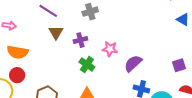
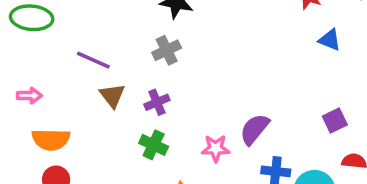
pink star: (110, 49) -> (216, 148), moved
green cross: (87, 64) -> (154, 145), moved

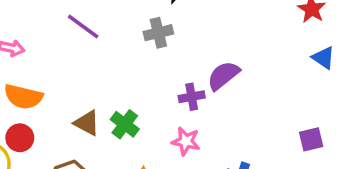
brown triangle: (112, 95) -> (87, 123), moved, turned -36
purple cross: (157, 102) -> (192, 97), moved
purple semicircle: (254, 129) -> (223, 76), moved

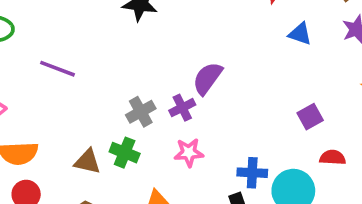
gray cross: (158, 33) -> (141, 112), moved

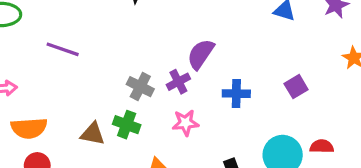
gray cross: (141, 112) -> (140, 87), turned -32
red semicircle: (333, 157) -> (322, 146), moved
blue cross: (252, 173) -> (236, 94), moved

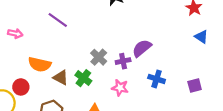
orange semicircle: (29, 128) -> (40, 64), moved

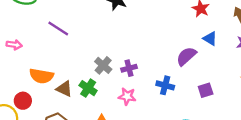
purple semicircle: (142, 48) -> (186, 56), moved

